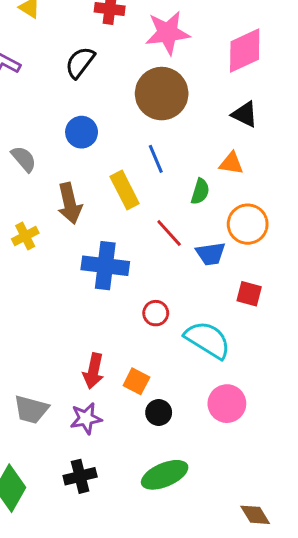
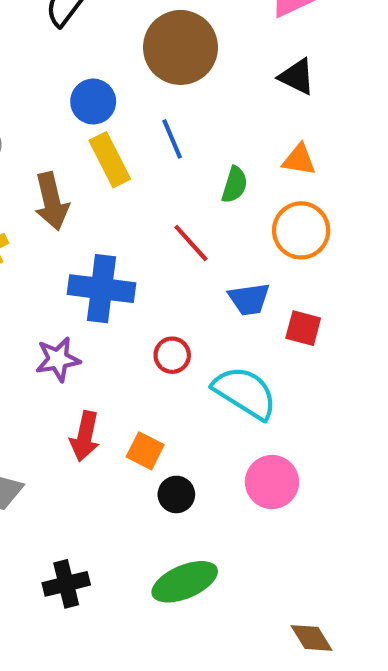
blue circle: (82, 132) -> (93, 102), moved
orange triangle: (231, 163) -> (299, 160), moved
yellow rectangle: (125, 190) -> (110, 160), moved
blue trapezoid: (211, 254) -> (249, 299), moved
purple star: (86, 418) -> (58, 359), moved

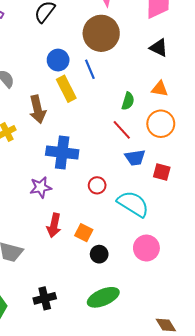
blue line: (172, 139) -> (90, 69), moved
red line: (191, 243) -> (122, 130), moved

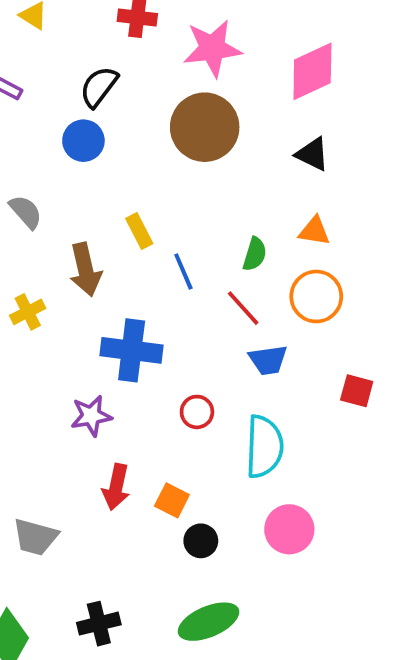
blue circle: (58, 60) -> (83, 141), moved
blue line: (90, 69) -> (183, 271), moved
yellow rectangle: (66, 89) -> (139, 231), size x0.7
red square: (162, 172) -> (357, 391), moved
cyan semicircle: (133, 204) -> (264, 447), turned 60

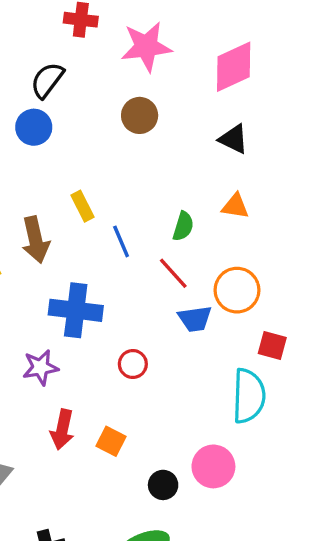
brown circle: (205, 127) -> (140, 115), size x0.6
orange circle: (316, 296) -> (237, 290), moved
cyan semicircle: (264, 447) -> (249, 396), moved
black circle: (201, 541) -> (163, 485), moved

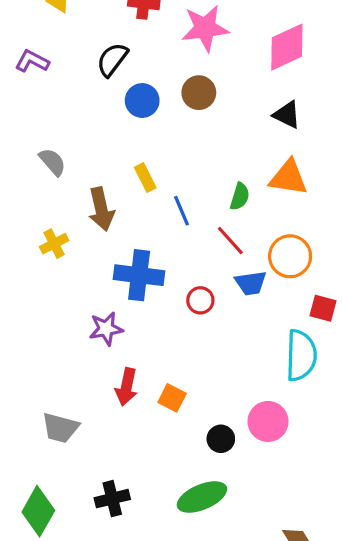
blue circle: (34, 127) -> (142, 101), moved
orange triangle: (235, 206) -> (288, 178), size x1.5
red circle: (133, 364) -> (200, 300), moved

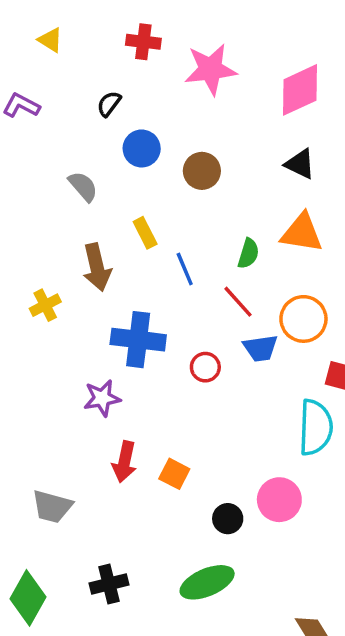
black semicircle: (112, 60) -> (109, 104), size x0.7
brown circle: (199, 93) -> (202, 171), moved
gray semicircle: (52, 162) -> (83, 186), moved

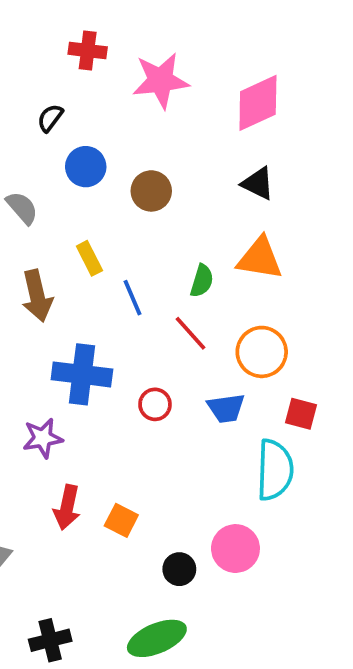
blue trapezoid: (260, 348) -> (226, 408), moved

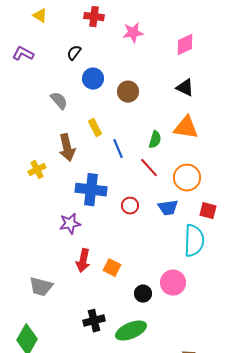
pink star: (161, 80) -> (133, 33), size x0.7
pink diamond: (258, 103) -> (185, 45), size x0.7
black cross: (50, 640) -> (94, 321), moved

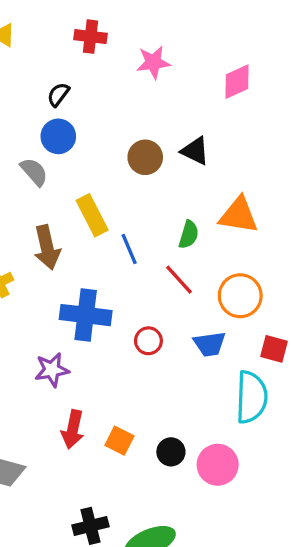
blue circle: (93, 79) -> (58, 136), moved
black triangle: (185, 88) -> (195, 151), moved
yellow rectangle: (95, 128) -> (92, 215), size x1.4
black circle: (143, 294) -> (171, 452), moved

